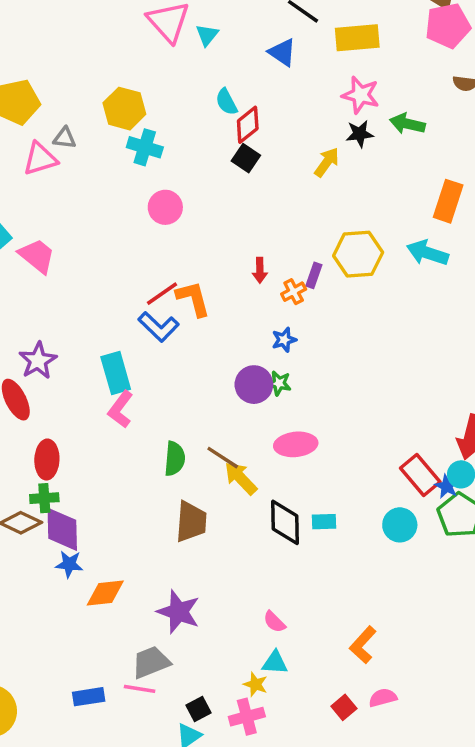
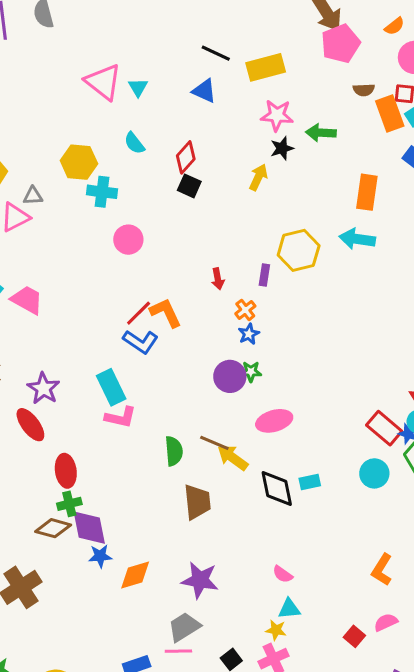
cyan semicircle: (226, 102) -> (134, 143), moved
orange cross: (294, 292) -> (245, 310), moved
pink L-shape: (121, 409) -> (121, 417), turned -104
orange L-shape: (363, 645) -> (382, 570), moved

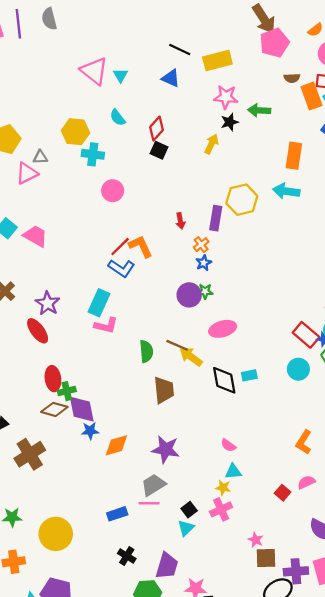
purple rectangle: (264, 275) -> (216, 218), size x1.5
cyan rectangle: (111, 387) -> (99, 303), turned 50
red ellipse: (66, 471) -> (53, 379), moved

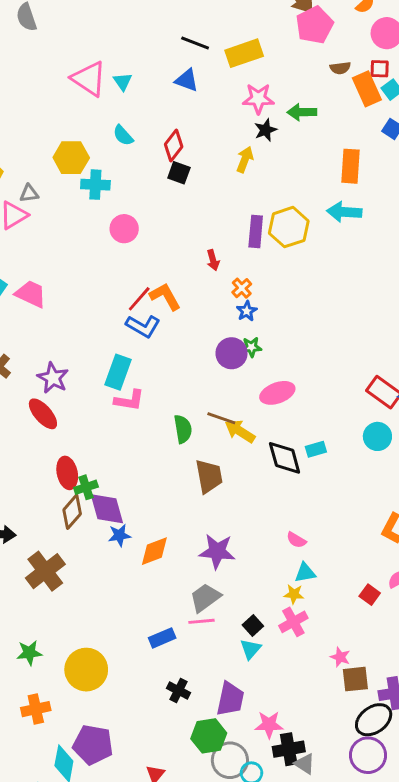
purple rectangle: (216, 218) -> (256, 232), moved
brown diamond: (54, 409) -> (72, 512), turned -60

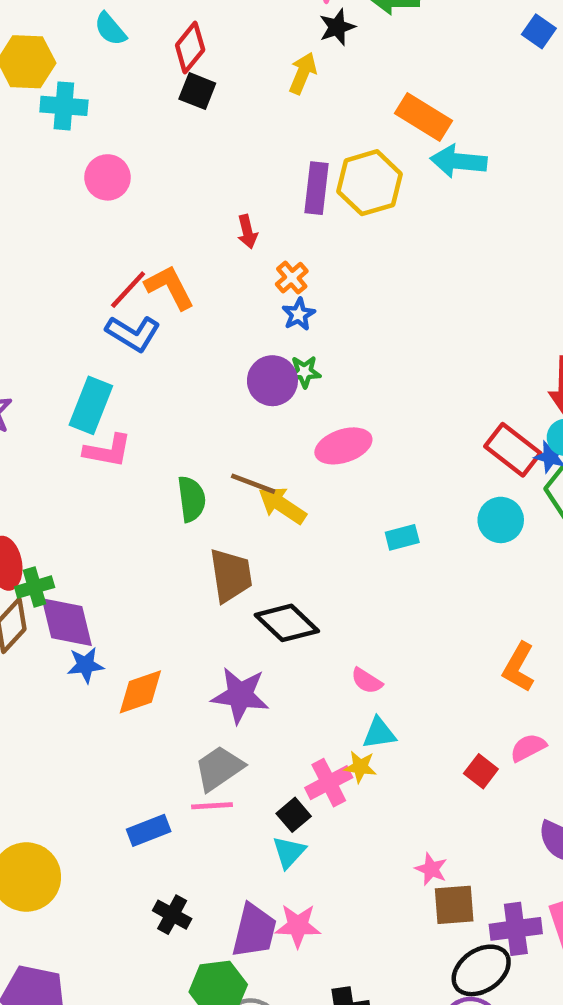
orange rectangle: (350, 166) -> (424, 117), moved, turned -64
black diamond: (285, 458) -> (287, 623), moved, turned -33
pink cross: (293, 622) -> (329, 783), moved
pink star: (269, 725) -> (298, 926), moved

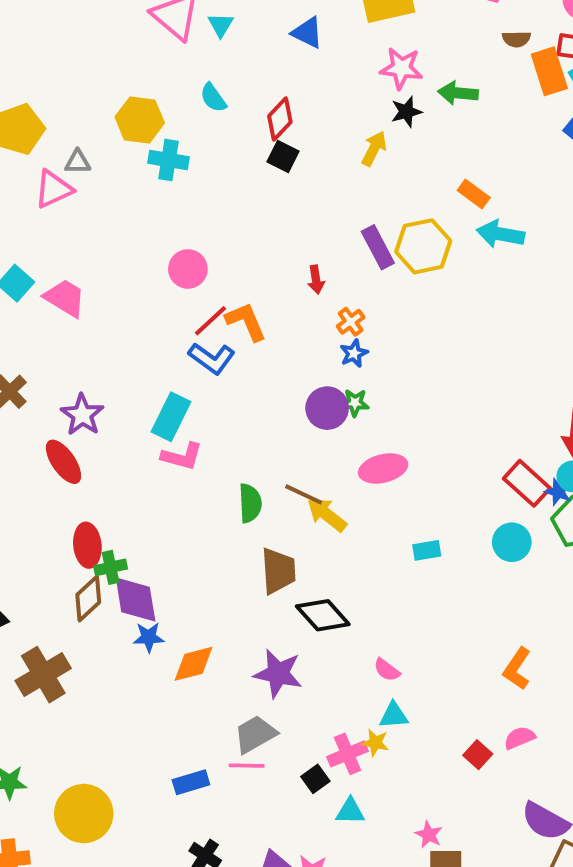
orange rectangle: (424, 117) -> (474, 194), size x0.7
pink circle: (108, 177) -> (188, 269), moved
purple rectangle: (317, 188) -> (378, 247), turned -39
cyan triangle: (289, 852) -> (350, 811), moved, turned 44

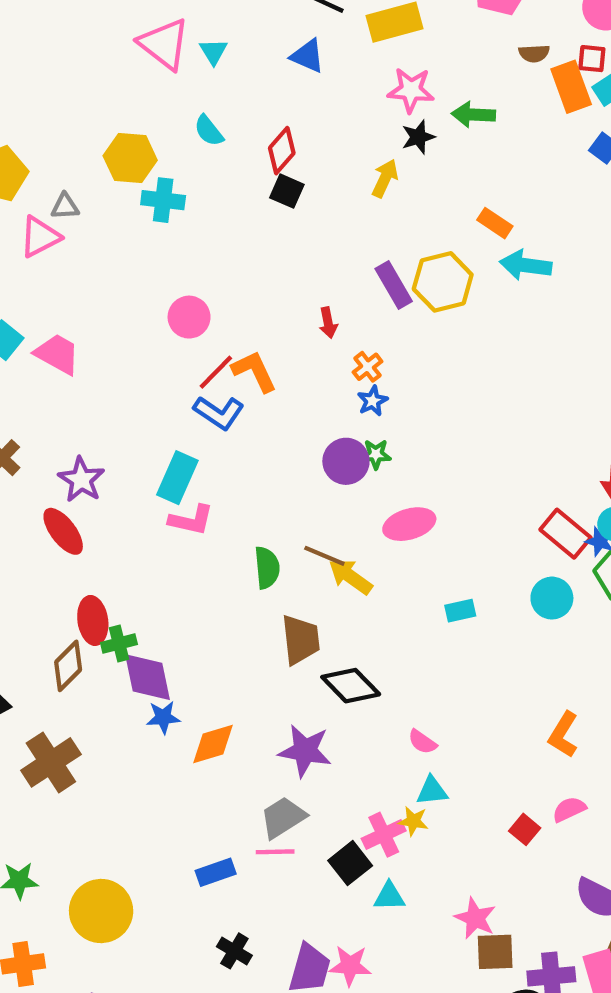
brown diamond: (88, 598) -> (68, 666), moved
black square: (315, 779) -> (350, 863), size x1.4
pink star: (429, 835) -> (475, 918), size x1.4

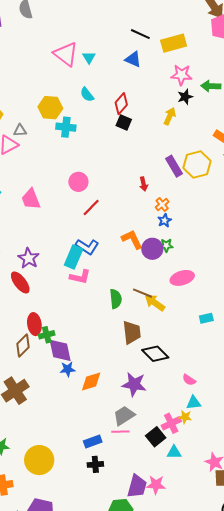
pink trapezoid: (57, 354) -> (31, 199), moved, turned -140
orange L-shape: (254, 371) -> (132, 239), moved
blue L-shape: (219, 413) -> (87, 247), moved
black cross: (234, 951) -> (95, 464), moved, turned -35

